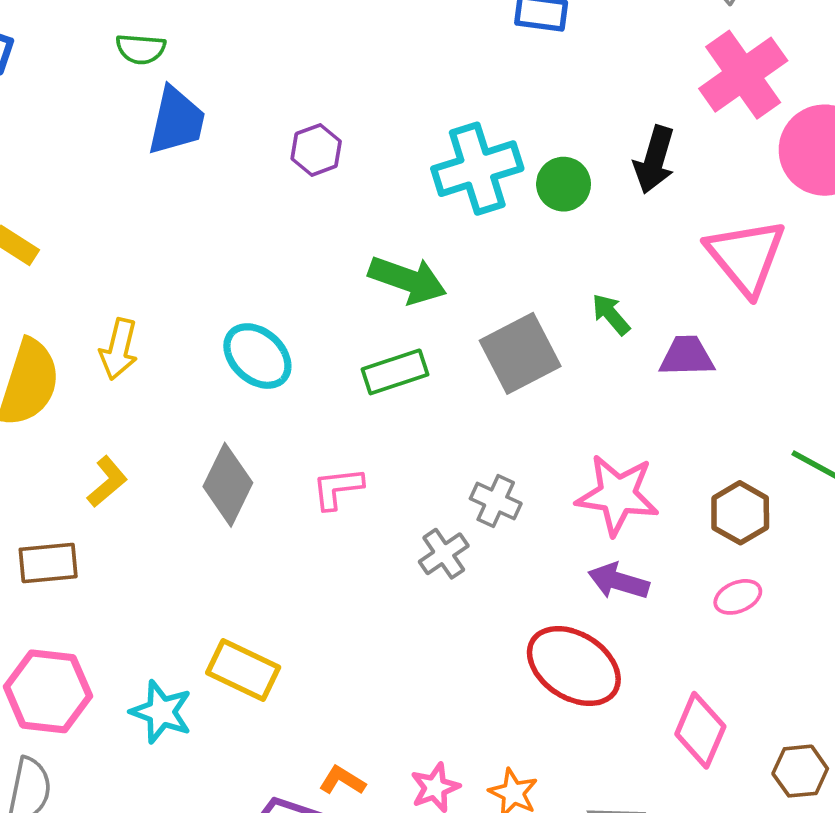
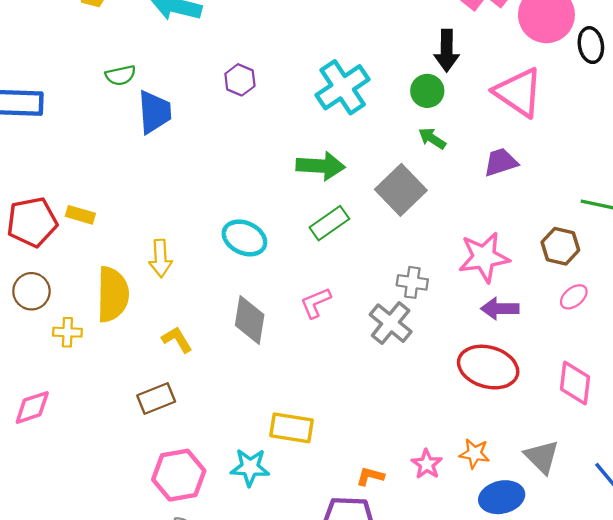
purple hexagon: (316, 150) -> (240, 80), moved
green circle: (564, 184) -> (427, 91), moved
green arrow: (611, 314) -> (432, 138), moved
yellow L-shape: (107, 482) -> (177, 340), turned -64
gray cross: (444, 554) -> (391, 323), size x1.4

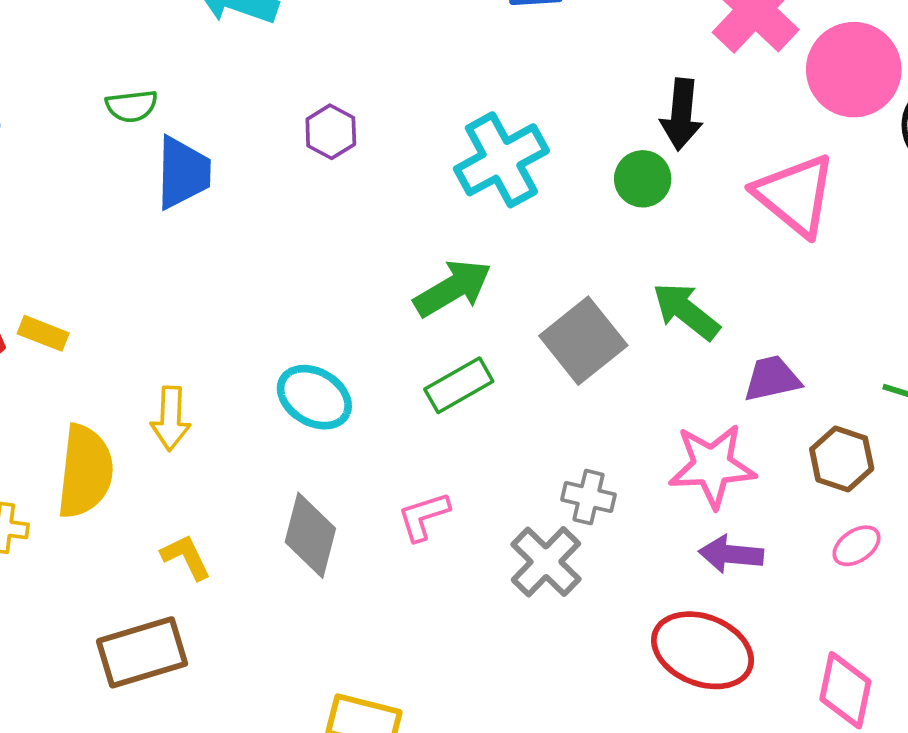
green arrow: (432, 138) -> (686, 311), moved, size x1.5
purple trapezoid: (501, 162) -> (772, 379), moved
green arrow: (321, 166) -> (453, 288), turned -39
brown rectangle: (156, 398) -> (142, 652), size x1.4

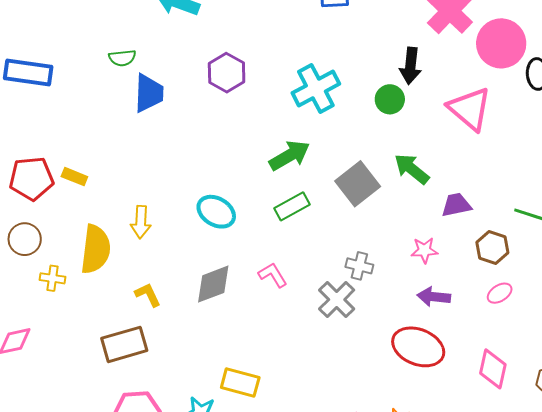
purple hexagon: (331, 132) -> (227, 73), size x1.4
pink star: (712, 466) -> (424, 250), size x0.6
pink L-shape: (424, 516) -> (273, 275), turned 76
gray diamond: (310, 535) -> (213, 284), turned 54

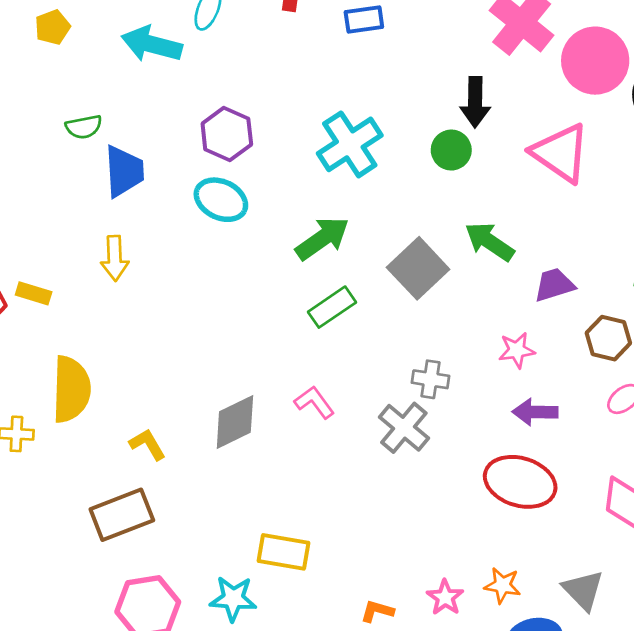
cyan ellipse: (216, 212) -> (221, 200), moved
yellow arrow: (141, 222) -> (115, 258), moved

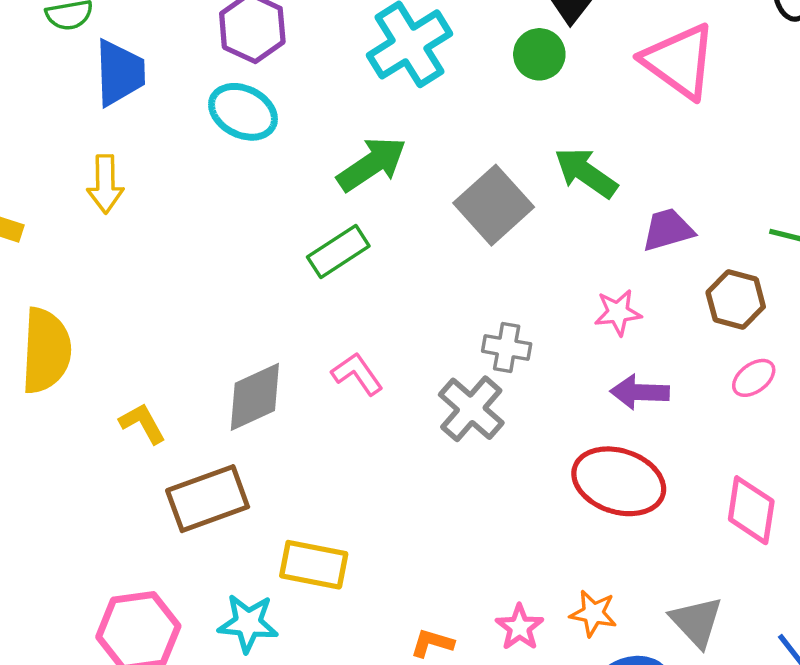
green rectangle: (332, 307) -> (338, 252), moved
brown rectangle: (122, 515) -> (208, 499), moved

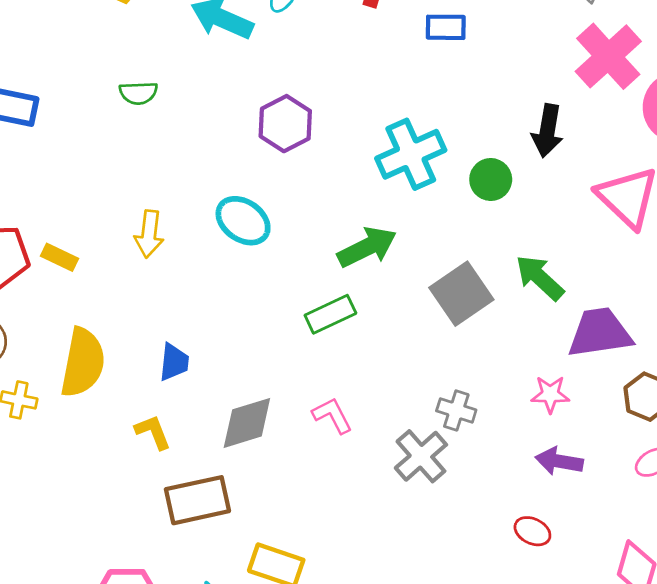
green circle: (539, 54) -> (491, 179), moved
blue trapezoid: (120, 73) -> (174, 362), moved, size x0.7
cyan ellipse: (243, 112) -> (243, 221), moved
purple trapezoid: (668, 230) -> (600, 333), size x1.5
red ellipse: (619, 481) -> (532, 531), size x0.5

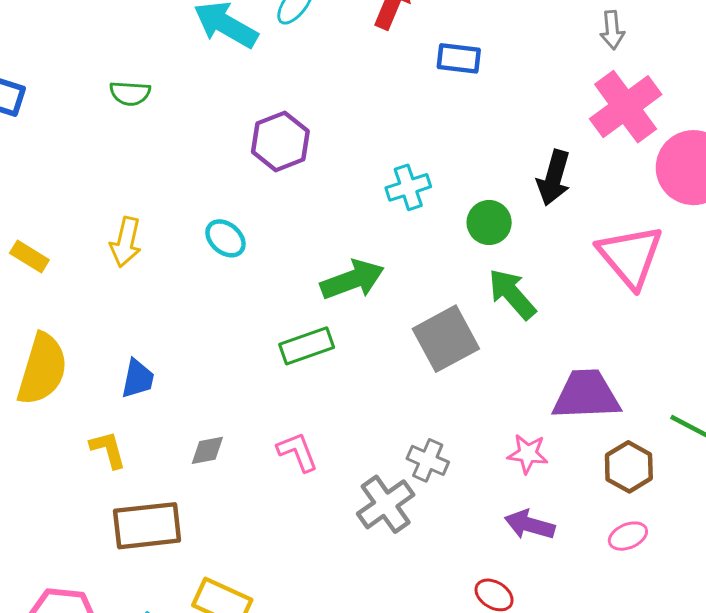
cyan cross: (411, 154) -> (408, 187), size x0.6
cyan ellipse: (243, 221) -> (225, 238), size x0.7
green arrow: (540, 278) -> (512, 294), moved
gray diamond: (247, 423) -> (207, 450), size x0.6

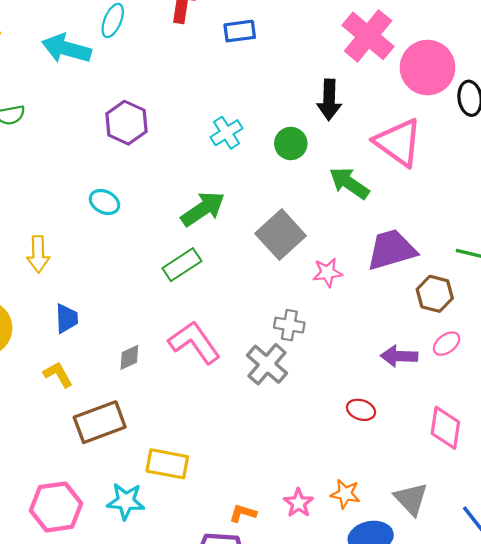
yellow arrow: (126, 242) -> (38, 254), moved
green arrow: (512, 294) -> (349, 183), moved
pink L-shape: (298, 452) -> (194, 342), size x1.6
pink star: (528, 454) -> (328, 272), moved
purple arrow: (530, 525) -> (399, 356), moved

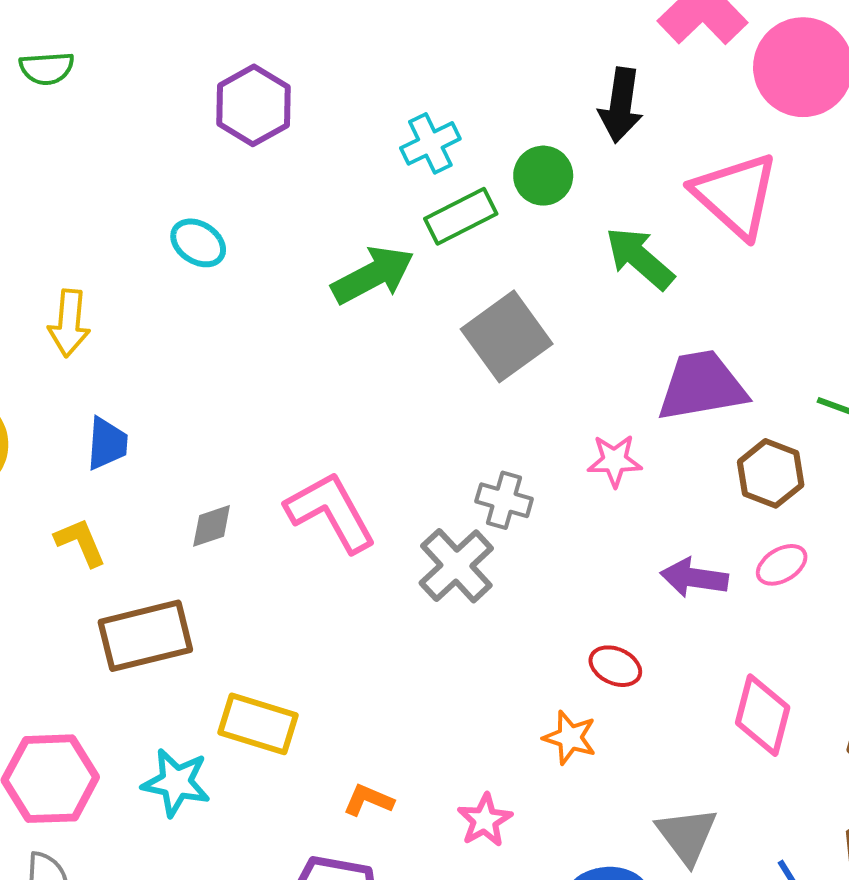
green rectangle: (182, 265) -> (461, 216), moved
pink star: (328, 272) -> (615, 461), moved
orange star: (345, 494) -> (570, 738), moved
orange L-shape: (243, 513) -> (368, 800), moved

